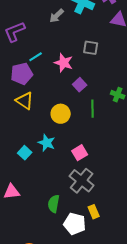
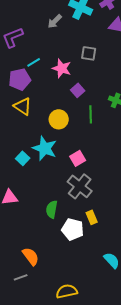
cyan star: (47, 143) -> (45, 148), size x1.4

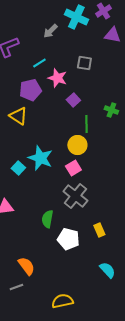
cyan line: (34, 62) -> (39, 63), moved
purple pentagon: (20, 79) -> (30, 90), moved
yellow circle: (59, 119) -> (77, 145), moved
yellow rectangle: (92, 217) -> (99, 230), moved

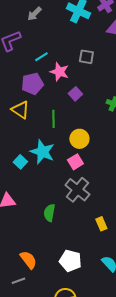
gray arrow: (50, 31) -> (34, 14), moved
green line: (86, 124) -> (53, 119), moved
white pentagon: (68, 239) -> (70, 261), moved

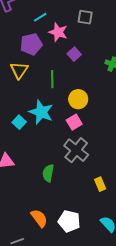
yellow triangle: (20, 110) -> (19, 70), turned 30
orange semicircle: (28, 260) -> (39, 218), moved

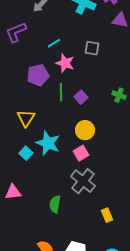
cyan line: (40, 17) -> (54, 43), moved
purple square: (74, 54) -> (81, 97), moved
yellow triangle: (19, 70) -> (26, 118), moved
green line: (52, 79) -> (61, 92), moved

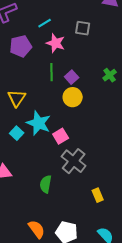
purple pentagon: (38, 75) -> (21, 46), moved
green cross: (119, 95) -> (110, 75), turned 32
yellow circle: (85, 130) -> (73, 97), moved
pink square: (81, 153) -> (61, 136), moved

